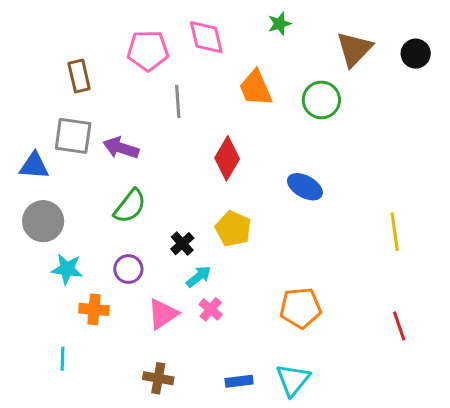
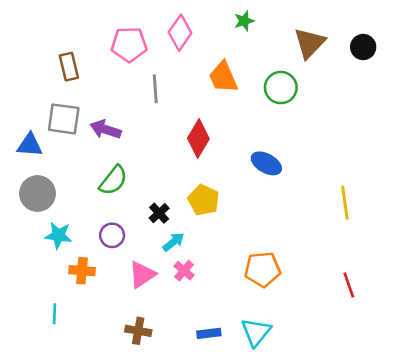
pink diamond: (206, 37) -> (180, 33), turned 48

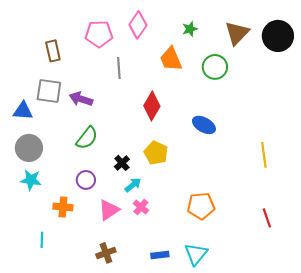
green star: (244, 21) -> (190, 29), moved
black circle: (363, 47) -> (278, 36), size x1.6
cyan star: (58, 235) -> (31, 180), moved
brown cross: (138, 331) -> (106, 253), turned -30

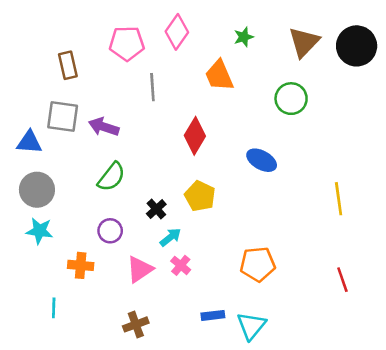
green circle: (215, 67) -> (291, 99), moved
blue rectangle: (160, 255) -> (213, 315), moved

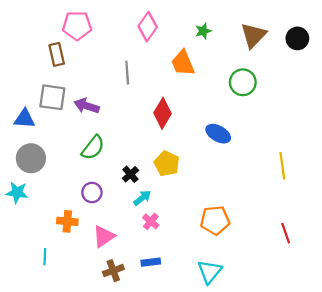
pink pentagon: (127, 43) -> (77, 26), moved
black circle: (357, 46) -> (297, 38), size x0.7
cyan star: (40, 231) -> (17, 193), moved
pink triangle: (140, 269) -> (104, 236), moved
blue rectangle: (213, 315) -> (151, 262), moved

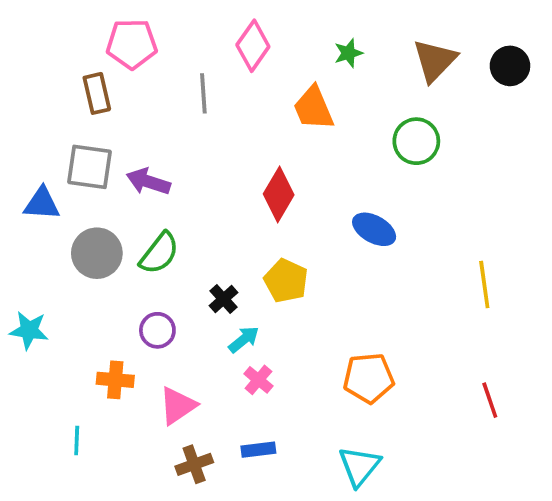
gray line: (127, 73) -> (203, 93), moved
gray circle: (31, 158) -> (97, 253), moved

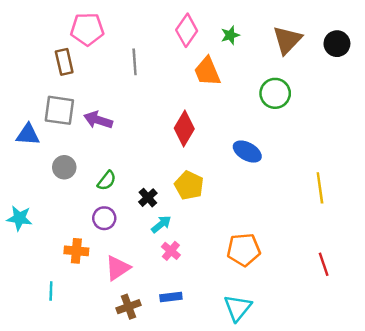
pink diamond: (253, 46) -> (187, 30), moved
gray circle: (97, 253) -> (64, 167), size x0.7
green semicircle: (159, 253) -> (107, 181), moved, size x0.7

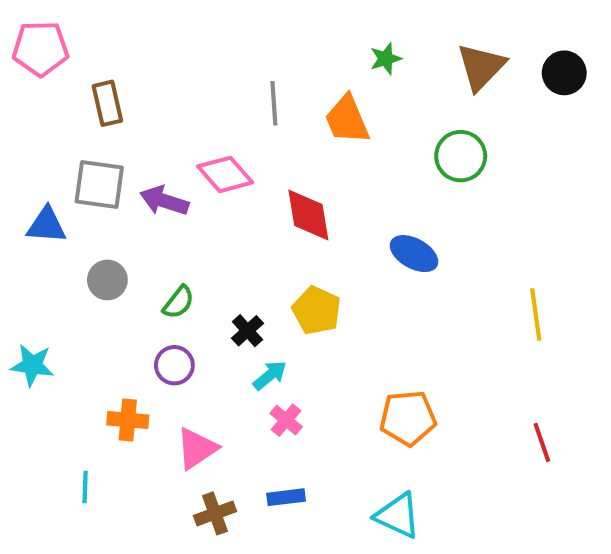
pink pentagon: (87, 29) -> (40, 48), moved
pink diamond: (187, 30) -> (225, 174), moved, turned -76
gray line: (135, 62) -> (274, 103), moved
red diamond: (184, 128) -> (308, 215), turned -40
cyan triangle: (238, 308) -> (398, 515), turned -44

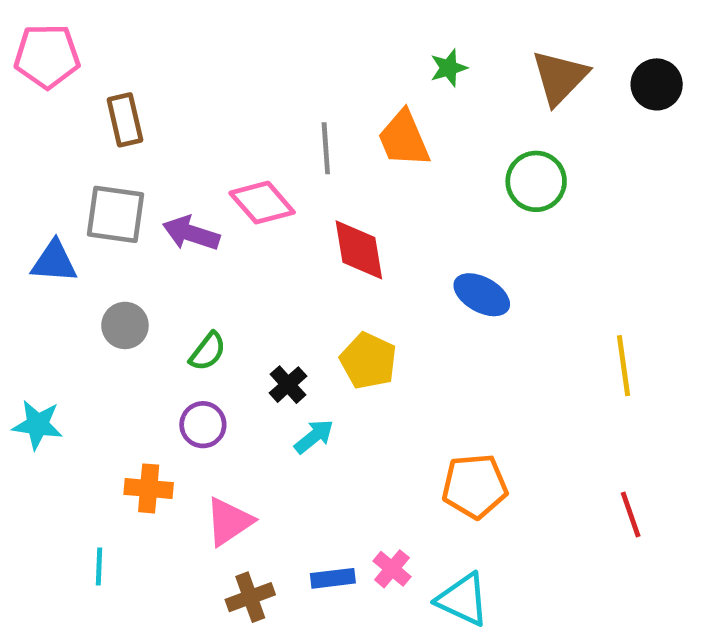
gray line: (274, 103) -> (326, 148), moved
pink cross: (286, 420) -> (392, 569), moved

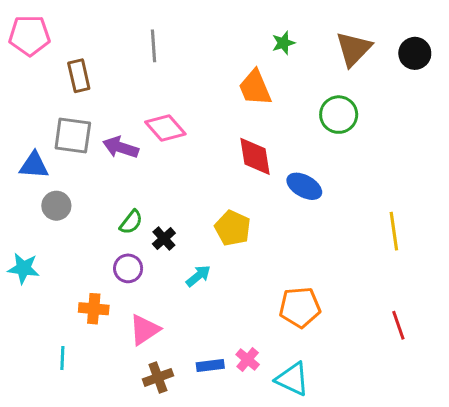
gray line: (326, 148) -> (153, 46), moved
red diamond: (359, 250) -> (255, 156), moved
gray circle: (125, 325) -> (56, 206), moved
black cross: (288, 385) -> (164, 239), moved

